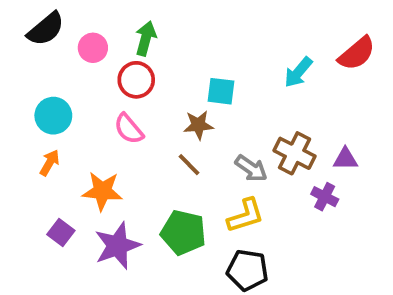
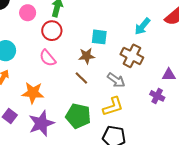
brown cross: (295, 153) -> (132, 56), moved

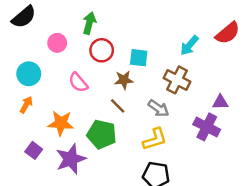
pink circle: (28, 13) -> (57, 43), moved
red circle: (52, 31) -> (102, 50), moved
purple cross: (157, 96) -> (207, 127), size x1.5
green pentagon: (78, 116) -> (102, 134), moved

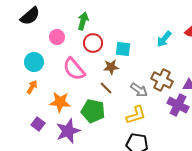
brown cross: (177, 80) -> (162, 80), moved
pink semicircle: (78, 82) -> (74, 69), size x1.4

